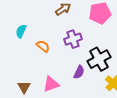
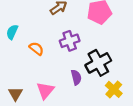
purple semicircle: (79, 72) -> (76, 77), turned -40
pink triangle: (51, 84) -> (45, 91), turned -30

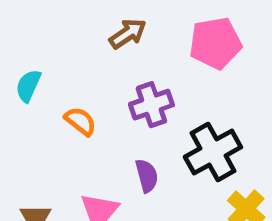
purple semicircle: (76, 77) -> (147, 176), moved

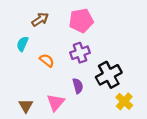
brown arrow: (128, 34) -> (40, 19), moved
pink pentagon: (215, 43) -> (81, 21), moved

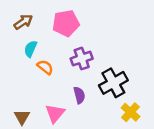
brown arrow: (40, 19) -> (23, 22), moved
pink pentagon: (81, 21) -> (66, 23), moved
cyan semicircle: (22, 44) -> (31, 49), moved

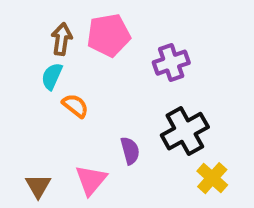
brown arrow: (23, 22) -> (62, 39), moved, turned -48
purple cross: (82, 59) -> (171, 63), moved

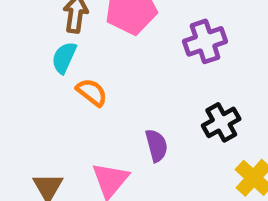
black cross: (185, 131) -> (221, 122), size x0.7

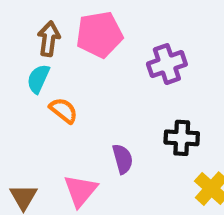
black cross: (221, 122) -> (182, 138), turned 32

